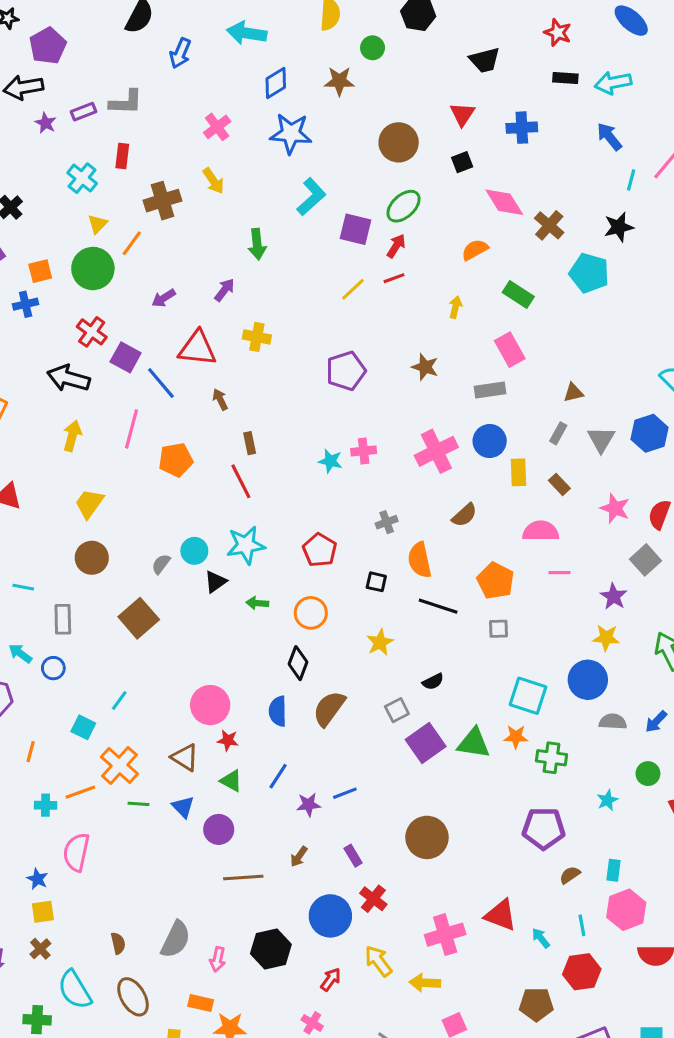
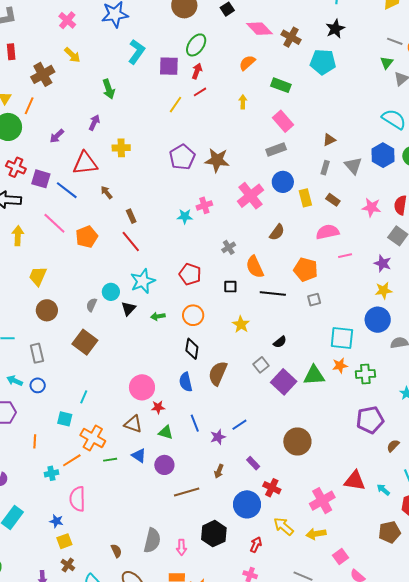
brown star: (425, 367) -> (217, 160), moved, size x1.4
pink line: (131, 429) -> (54, 223), turned -50
blue line: (278, 776) -> (195, 423), turned -42

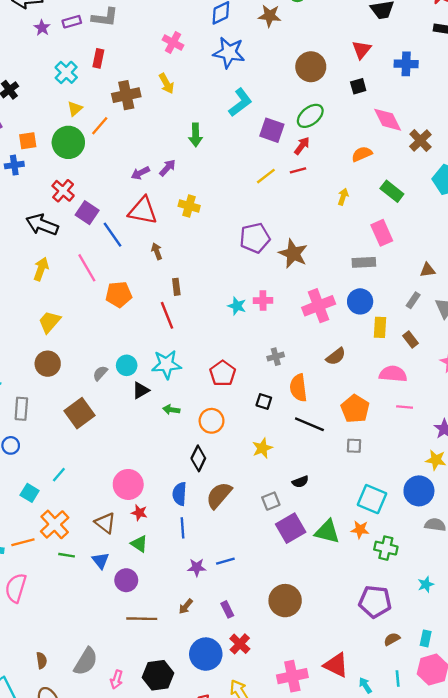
pink cross: (67, 20) -> (173, 43), turned -30
purple arrow: (57, 136) -> (140, 173), moved
blue line: (195, 423) -> (183, 528), moved

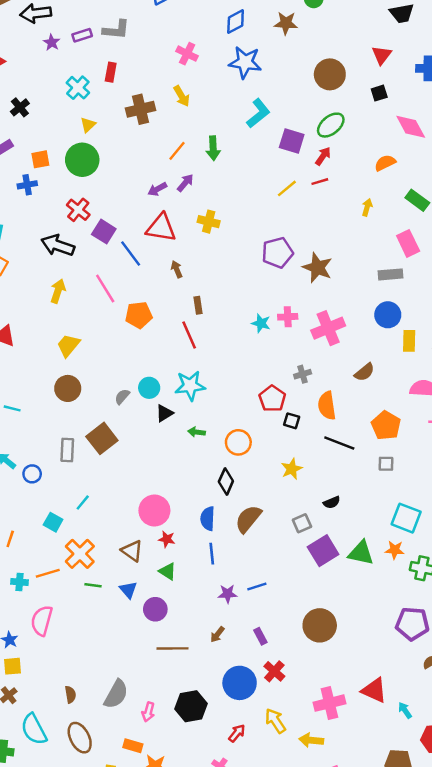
orange line: (100, 126) -> (177, 151), moved
pink cross: (319, 306) -> (328, 328), moved
red pentagon: (223, 373) -> (272, 399), moved
gray rectangle: (21, 409) -> (67, 450), moved

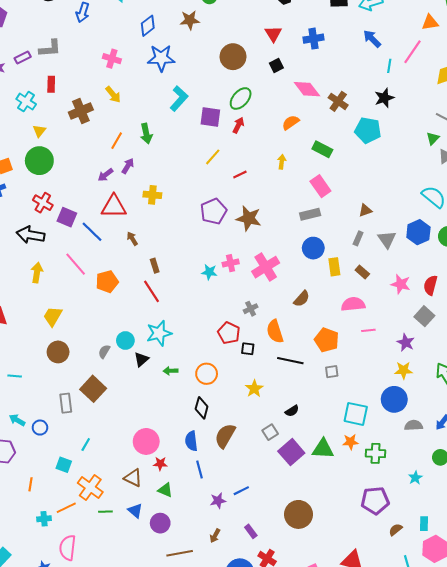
red line: (320, 182) -> (240, 175), moved

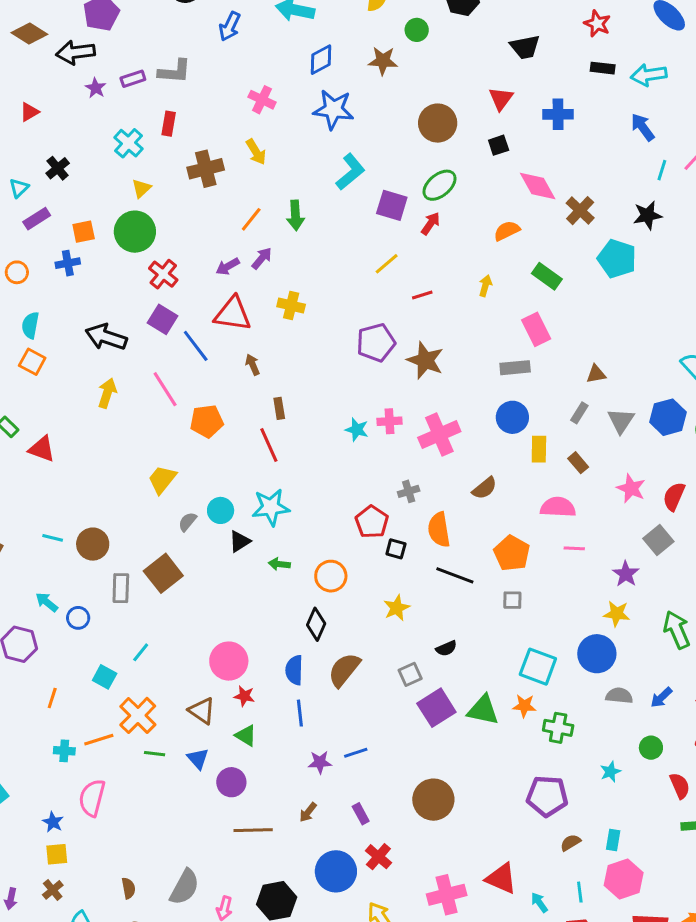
red cross: (43, 203) -> (163, 274), moved
yellow trapezoid: (53, 316) -> (162, 480), moved
brown circle: (58, 352) -> (93, 544), moved

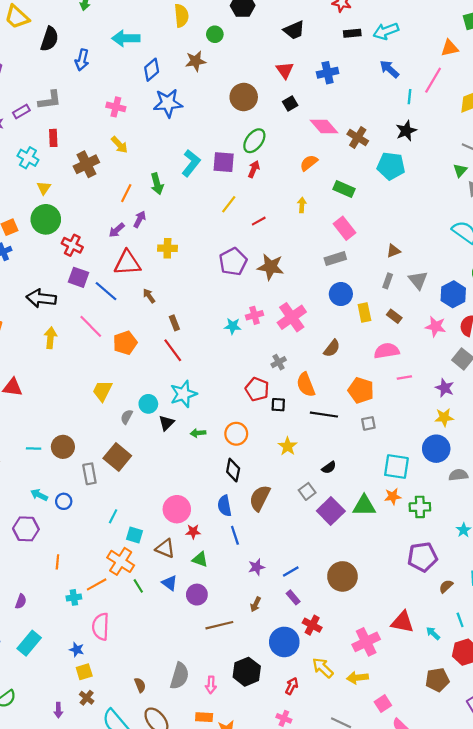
cyan L-shape: (350, 172) -> (191, 163), moved
blue hexagon: (668, 417) -> (453, 294), moved
cyan square: (105, 677) -> (135, 535), moved
blue line: (356, 753) -> (291, 572), moved
green line: (155, 754) -> (138, 586), turned 64

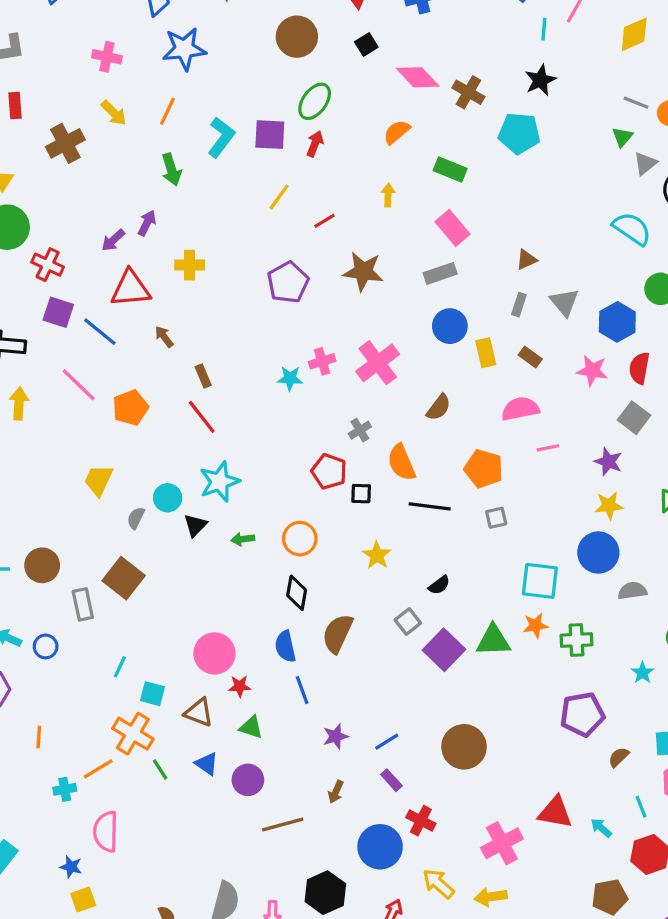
orange line: (126, 193) -> (167, 111), moved
brown star: (271, 267) -> (363, 271), moved

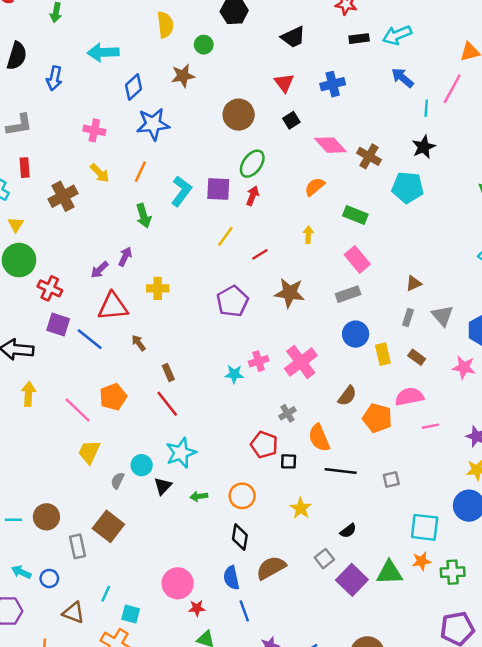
pink line: (79, 385) -> (78, 410), moved
orange pentagon: (484, 469) -> (377, 418), moved
brown semicircle: (338, 633) -> (271, 568), turned 36
brown triangle: (199, 712) -> (73, 613), moved

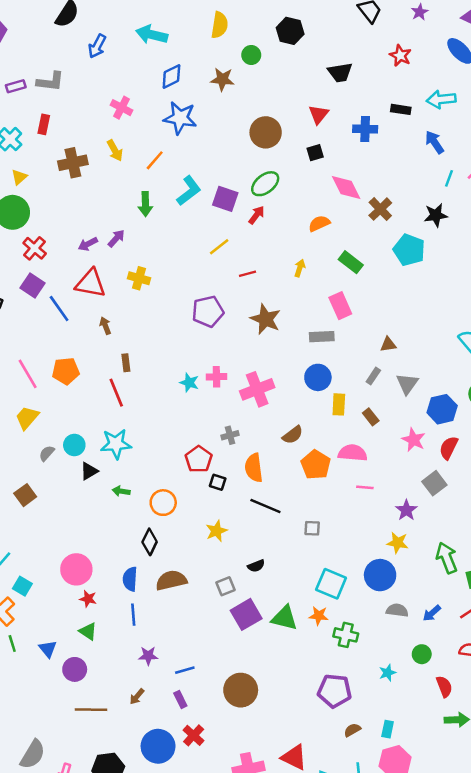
black rectangle: (359, 39) -> (401, 109), moved
brown square: (108, 526) -> (25, 495), size x0.7

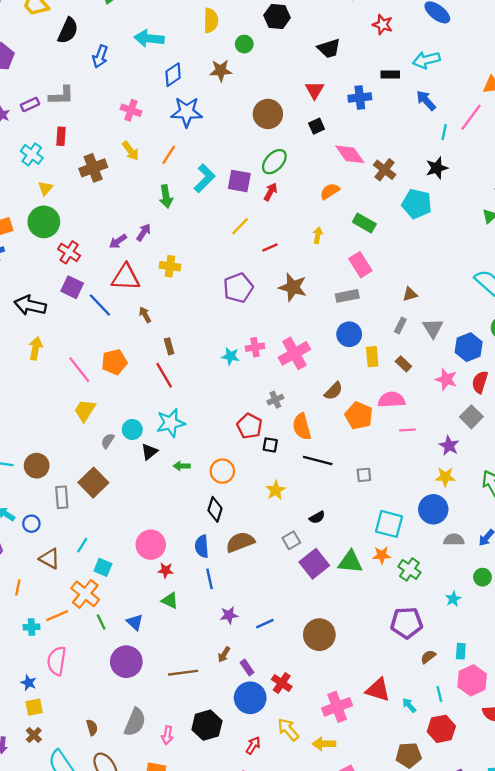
brown square: (25, 495) -> (93, 483), size x1.4
green cross: (346, 635) -> (409, 569), turned 30
purple circle: (75, 669) -> (126, 662), moved, size x1.4
purple rectangle: (180, 700) -> (247, 668), moved

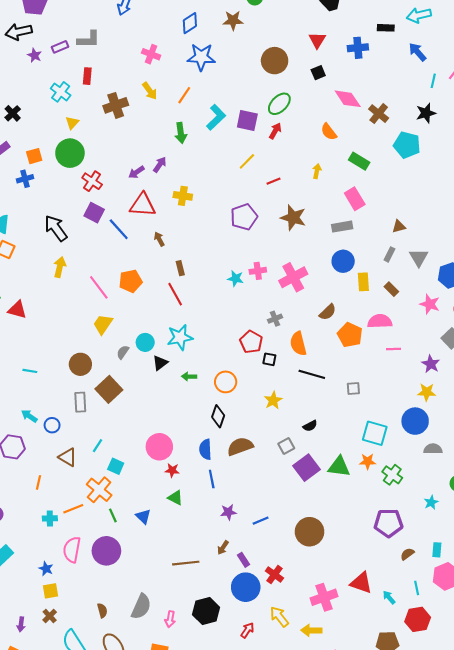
orange semicircle: (330, 191) -> (329, 132), turned -96
black arrow: (30, 305) -> (56, 228), turned 40
brown circle: (37, 466) -> (80, 364), moved
purple circle: (126, 662) -> (106, 551), moved

